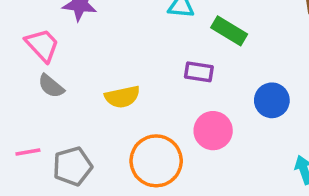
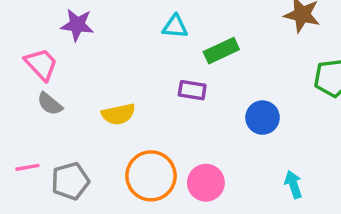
green rectangle: (229, 31) -> (221, 51), turned -56
pink circle: (213, 131) -> (206, 183), moved

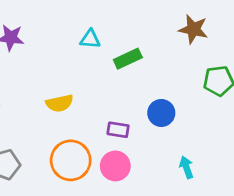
purple rectangle: (192, 90) -> (118, 130), moved
yellow semicircle: (118, 114) -> (59, 103), moved

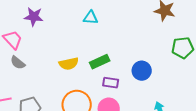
green rectangle: (128, 59) -> (100, 62), moved

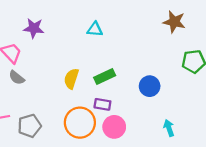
yellow semicircle: (69, 64) -> (71, 79), turned 120
purple rectangle: (111, 83) -> (102, 104), moved

